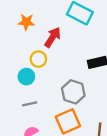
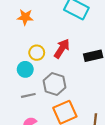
red arrow: (53, 37) -> (62, 48), moved
gray hexagon: (73, 92) -> (54, 84), moved

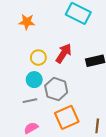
cyan circle: (25, 69) -> (34, 80), moved

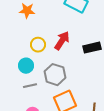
cyan circle: (34, 80) -> (26, 66), moved

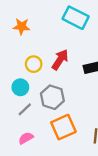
gray line: (30, 86) -> (25, 109), turned -32

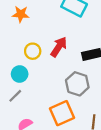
gray hexagon: (52, 97) -> (77, 84), moved
gray line: (25, 109) -> (15, 96), moved

